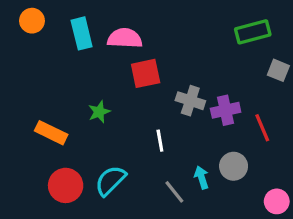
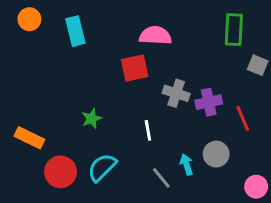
green rectangle: (253, 32) -> (234, 30), turned -72
pink semicircle: (125, 38) -> (155, 36), moved
green star: (99, 112) -> (92, 118), moved
orange rectangle: (51, 133) -> (29, 138), moved

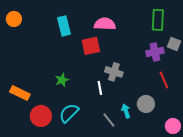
orange circle: (29, 19) -> (14, 19), moved
cyan rectangle: (75, 31) -> (64, 26), moved
gray cross: (176, 93) -> (114, 72), moved
purple cross: (209, 102) -> (155, 52), moved

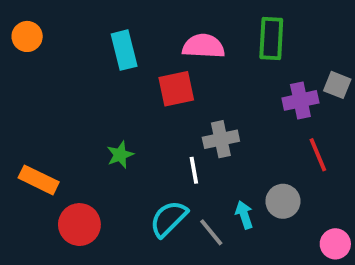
green rectangle: (158, 20) -> (271, 38), moved
gray cross: (114, 72) -> (221, 139), turned -30
cyan semicircle: (69, 113) -> (169, 219), moved

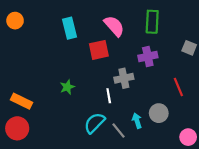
pink semicircle: (203, 46) -> (114, 26), turned 45
purple cross: (300, 100) -> (148, 57), moved
red circle: (79, 225) -> (17, 128), moved

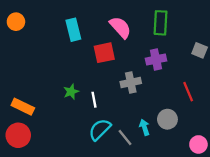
white line: (109, 96) -> (94, 100), moved

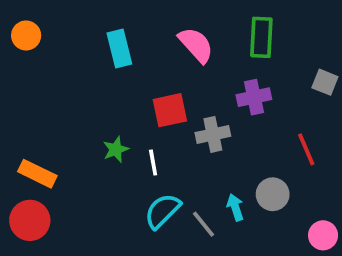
red square: (104, 53) -> (170, 110), moved

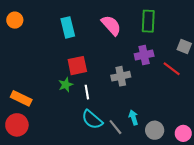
red square: (170, 110) -> (77, 66), moved
red line: (306, 149) -> (172, 69), moved, turned -30
gray circle: (273, 194) -> (155, 130), moved
cyan semicircle: (162, 211) -> (92, 120), turned -95

